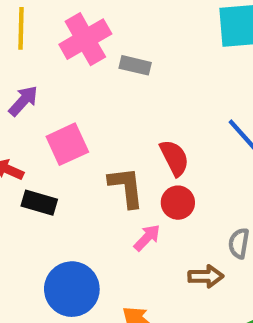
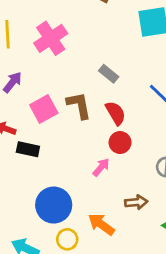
gray rectangle: (135, 65) -> (109, 74), moved, turned 30
brown L-shape: (126, 187) -> (79, 105), moved
brown arrow: (206, 276) -> (136, 202), moved

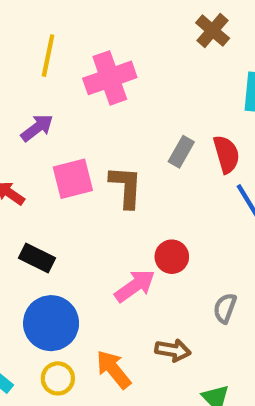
gray rectangle: (109, 74) -> (181, 152), turned 66
red semicircle: (116, 113) -> (226, 154), moved
black rectangle: (28, 149) -> (37, 258), moved
pink arrow: (101, 167) -> (135, 286), size x1.4

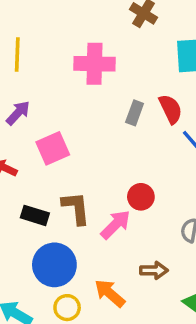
pink cross: (110, 78) -> (94, 64), moved, turned 30
brown L-shape: (126, 187) -> (76, 208), moved

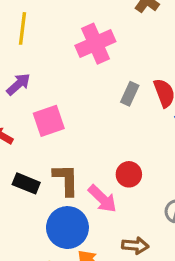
pink cross: (94, 64) -> (95, 44), turned -30
pink arrow: (116, 225) -> (102, 199), turned 84
blue circle: (54, 265) -> (67, 228), moved

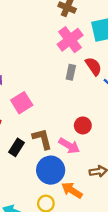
pink cross: (95, 44) -> (70, 40), moved
black rectangle: (26, 183) -> (17, 147), turned -66

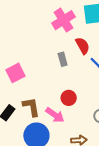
gray rectangle: (71, 72) -> (63, 59), moved, turned -32

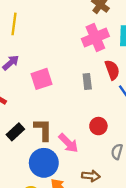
pink square: (16, 73) -> (42, 79), moved
red circle: (69, 98) -> (98, 126), moved

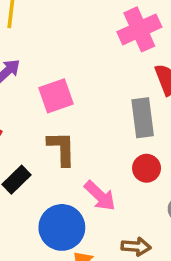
gray rectangle: (87, 82) -> (143, 118), moved, size x1.5
brown L-shape: (43, 130) -> (62, 148), moved

